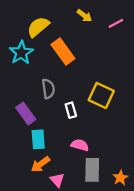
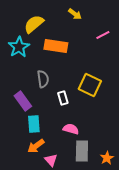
pink line: (116, 23) -> (103, 35), moved
orange rectangle: (63, 52) -> (56, 46), turned -45

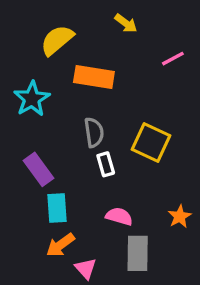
cyan star: (19, 47) -> (32, 99), moved
gray semicircle: (43, 79) -> (94, 132), moved
orange star: (107, 158) -> (180, 216), moved

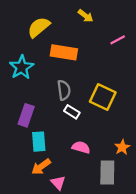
white rectangle: (106, 164) -> (72, 112), turned -42
purple rectangle: (39, 169) -> (26, 115), turned 55
gray rectangle: (138, 253) -> (107, 172), moved

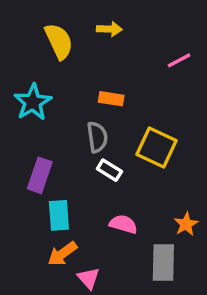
yellow arrow: (86, 16) -> (109, 29), moved, turned -35
yellow semicircle: (39, 27) -> (59, 41), turned 105
orange rectangle: (64, 52) -> (111, 99), moved, size x0.6

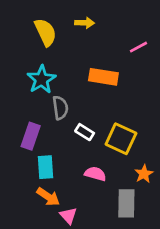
orange rectangle: (111, 99) -> (103, 77), moved, size x1.5
cyan star: (33, 102) -> (41, 79), moved
gray semicircle: (97, 137) -> (60, 108), moved
yellow square: (156, 148) -> (121, 139), moved
orange arrow: (62, 254) -> (48, 197), turned -110

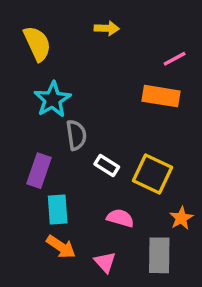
yellow semicircle: (45, 32) -> (37, 44), moved
orange rectangle: (103, 77) -> (161, 96), moved
pink triangle: (68, 216) -> (105, 262), moved

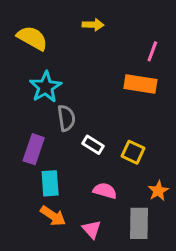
yellow semicircle: (37, 44) -> (32, 38), turned -36
pink line: (175, 59) -> (152, 51), turned -42
yellow square: (152, 174) -> (133, 152), size x0.7

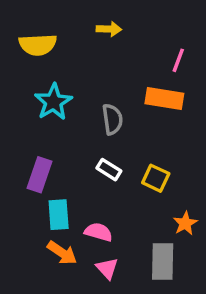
yellow semicircle: (32, 38) -> (38, 45), turned 148
gray semicircle: (66, 118) -> (112, 119), moved
pink semicircle: (105, 191) -> (98, 232), moved

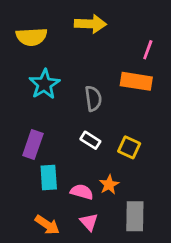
yellow arrow: (109, 29) -> (90, 24), size x1.5
orange star: (185, 223) -> (109, 185), moved
orange arrow: (62, 253) -> (47, 225), moved

